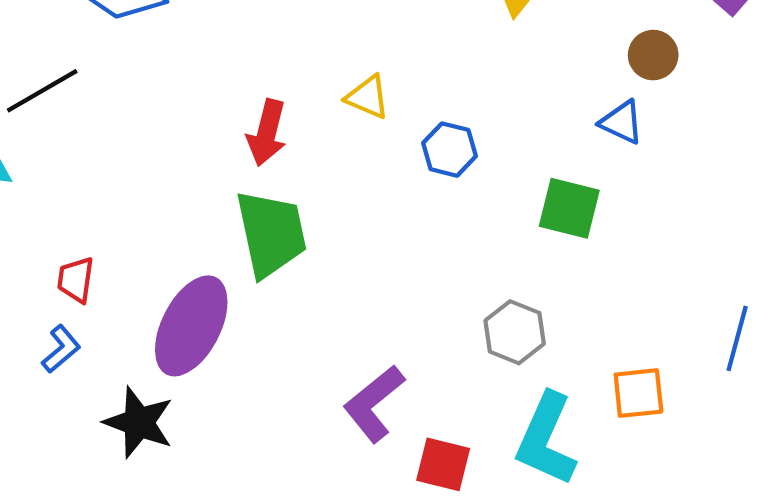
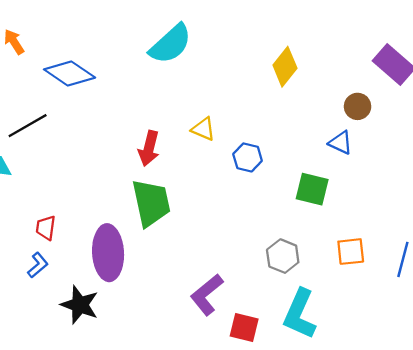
purple ellipse: (191, 326) -> (108, 253), turned -30
orange square: (638, 393) -> (351, 252), moved

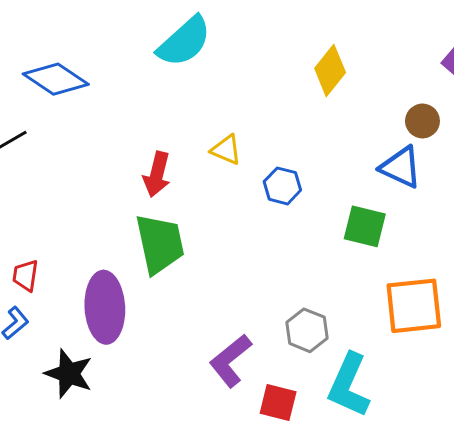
blue triangle: (341, 143) -> (401, 167), size x1.4
orange square: (351, 252) -> (414, 306), size x1.6
gray hexagon: (283, 256) -> (307, 330), moved

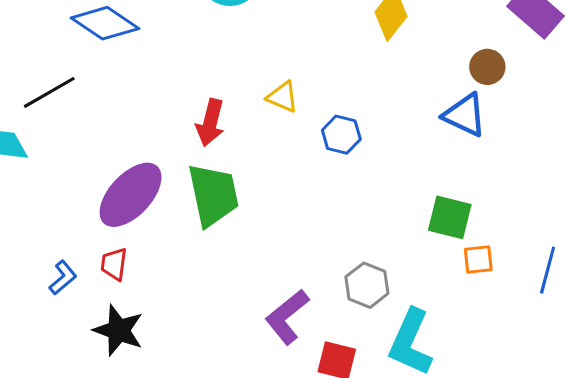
green square: (365, 226) -> (450, 217), moved
red trapezoid: (25, 275) -> (114, 264), moved
orange square: (414, 306) -> (478, 260), size x0.5
purple ellipse: (105, 307) -> (131, 195), moved, turned 46

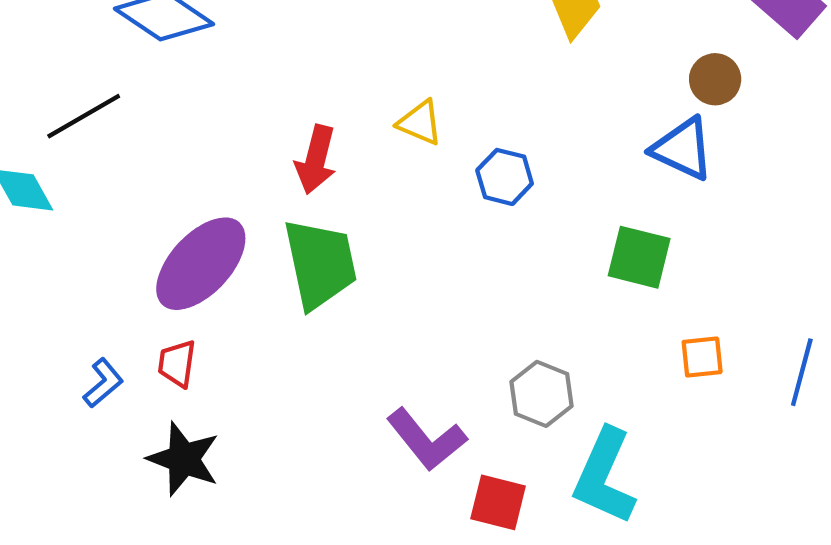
green square: (450, 217) -> (639, 257), moved
purple L-shape: (287, 317) -> (427, 439), turned -90

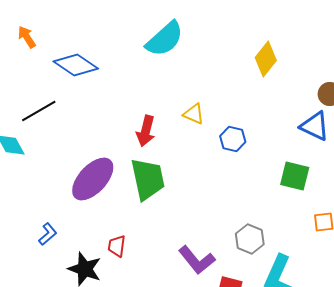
red trapezoid: (177, 363) -> (117, 246), moved

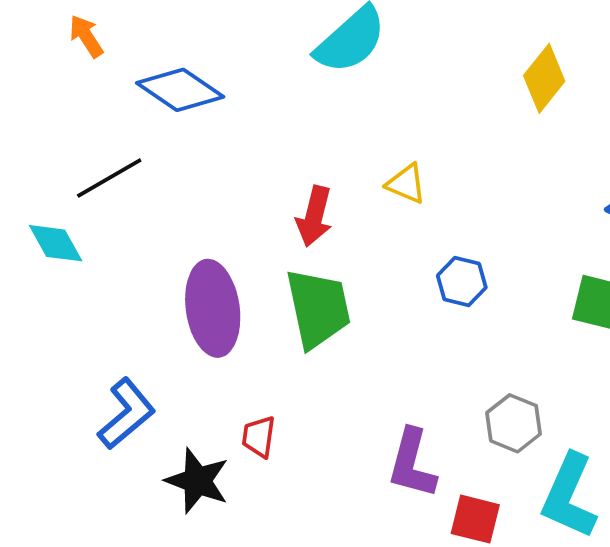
blue hexagon: (233, 139) -> (462, 281), moved
purple ellipse: (93, 179) -> (213, 308), turned -51
blue L-shape: (48, 234) -> (126, 414), size x1.6
purple L-shape: (197, 260) -> (412, 464), turned 54

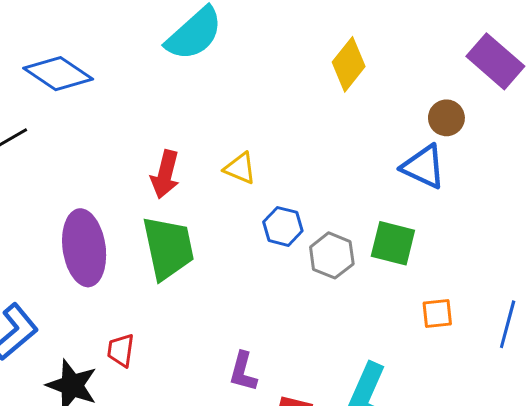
yellow triangle: (406, 184) -> (240, 168), moved
gray hexagon: (514, 423) -> (332, 255), moved
purple L-shape: (412, 464) -> (243, 372), size x0.7

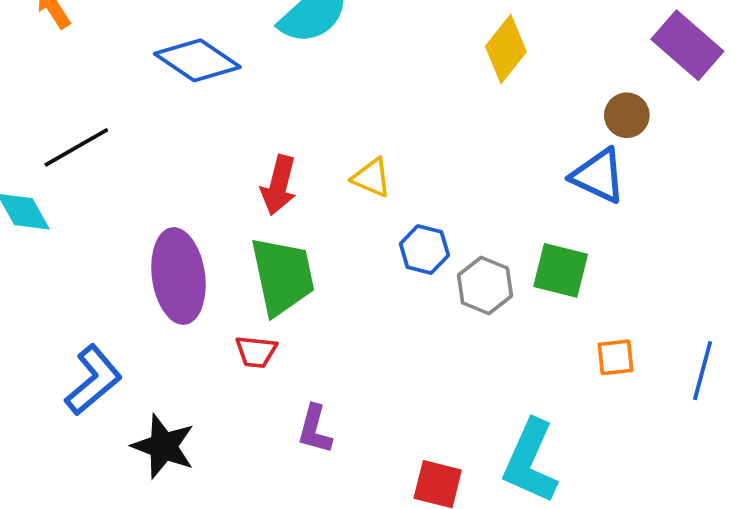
blue diamond: (58, 74) -> (197, 60), moved
red trapezoid: (121, 350) -> (256, 352), moved, turned -92
purple L-shape: (243, 372) -> (315, 429), moved

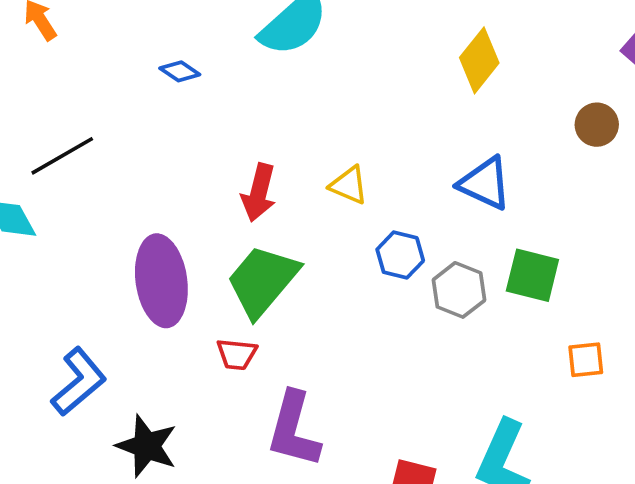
blue diamond: (197, 60) -> (180, 71), size x0.5
blue triangle: (598, 176) -> (485, 183), moved
green trapezoid: (283, 276) -> (262, 281), turned -128
purple L-shape: (315, 429) -> (294, 430), size x1.6

